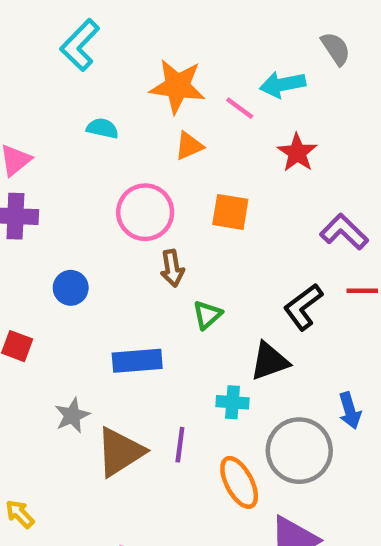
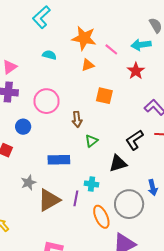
cyan arrow: (283, 84) -> (141, 45), moved
pink circle: (145, 212) -> (47, 101), moved
blue circle: (71, 288) -> (23, 127), moved
cyan cross: (233, 402) -> (92, 184), moved

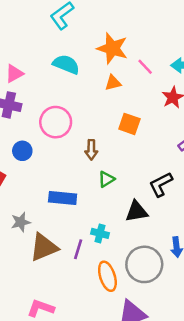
cyan semicircle: (49, 55) -> (66, 64), size x1.5

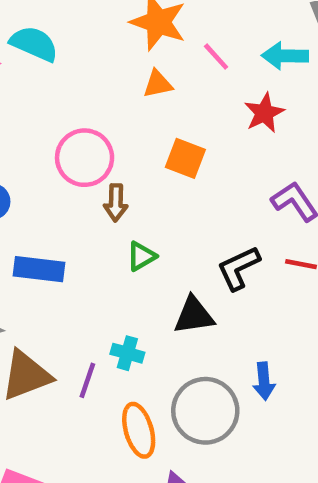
cyan semicircle: (66, 64) -> (34, 44), moved
pink circle: (56, 122) -> (85, 158), moved
blue rectangle: (63, 198) -> (39, 269), moved

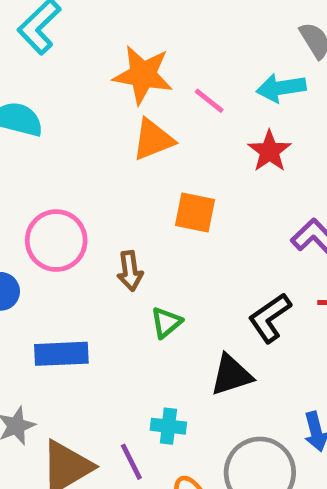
orange triangle: (158, 84) -> (153, 140), size x1.4
pink circle: (85, 158) -> (56, 241), moved
purple line: (87, 380) -> (131, 462), turned -36

